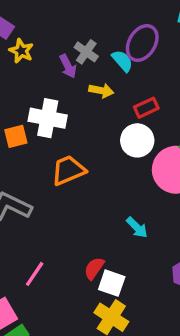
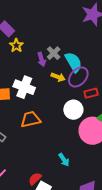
purple ellipse: (142, 43) -> (78, 77), moved
cyan semicircle: (122, 61) -> (73, 62), size x1.5
red rectangle: (146, 108) -> (91, 93), moved

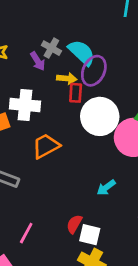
red rectangle: (91, 93) -> (76, 93), moved, turned -56
white circle: (73, 110) -> (100, 116), size x1.4
cyan arrow: (64, 160) -> (106, 187), turned 104

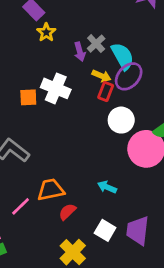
white circle: (100, 116) -> (121, 120), size x0.7
orange trapezoid: (46, 146) -> (51, 190), moved
cyan arrow: (106, 187) -> (107, 187), turned 42
white square: (90, 235) -> (105, 230), moved

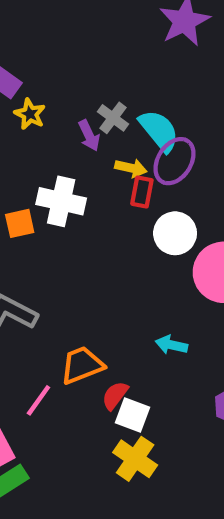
white square: (105, 230) -> (133, 415), moved

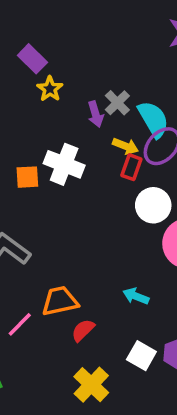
white square: (133, 415) -> (141, 356), moved

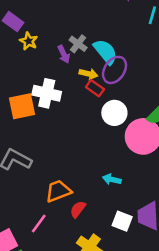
red rectangle: (131, 167) -> (95, 88), turned -66
orange square: (27, 177) -> (22, 106), size x1.5
pink line: (20, 324) -> (39, 224), moved

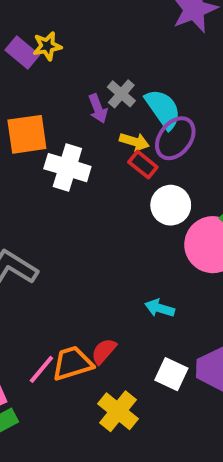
yellow star: (29, 41) -> (47, 46), moved, turned 30
orange square: (22, 106) -> (27, 134), moved
orange trapezoid: (58, 191) -> (72, 363), moved

